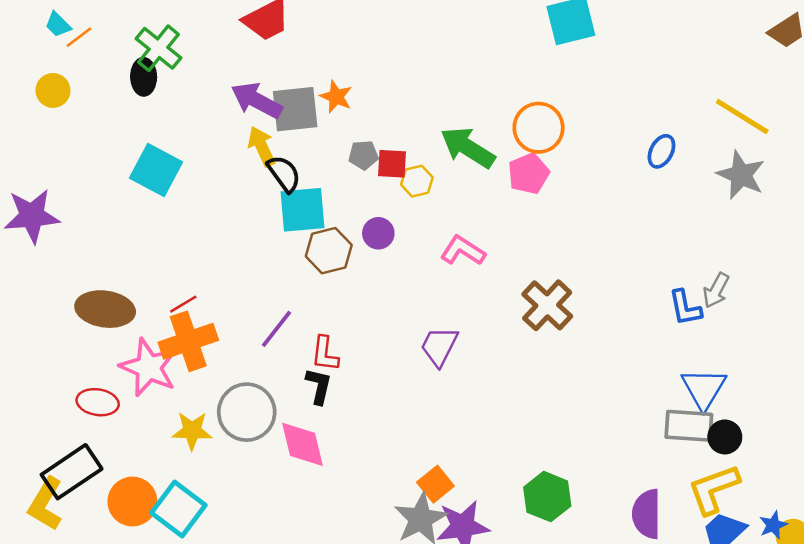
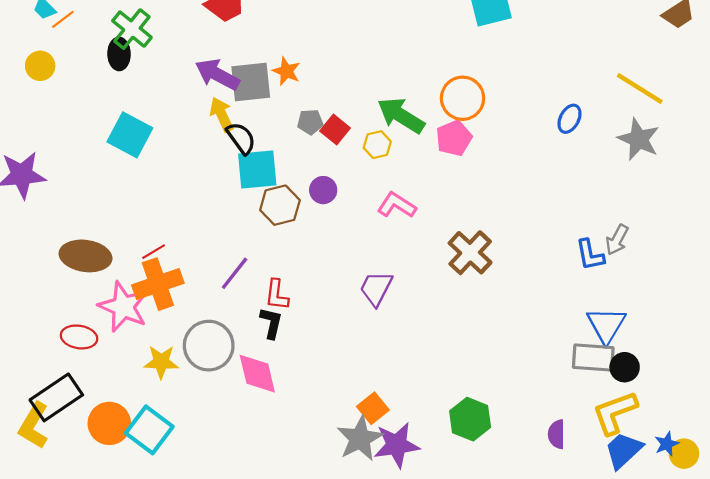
red square: (392, 164) -> (335, 130), turned 36
yellow hexagon: (417, 181) -> (377, 145), moved
purple semicircle: (647, 514) -> (557, 434), size x0.7

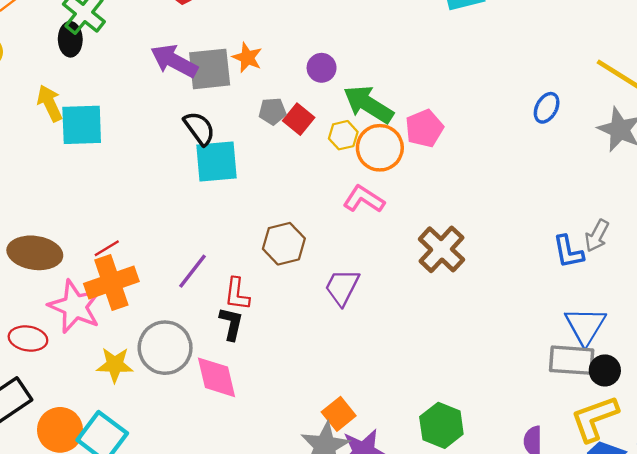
orange circle: (463, 98) -> (380, 148), moved
yellow arrow: (222, 114) -> (50, 103), moved
cyan square: (130, 135) -> (82, 125), turned -30
purple circle: (323, 190) -> (322, 68), moved
brown hexagon: (280, 205) -> (284, 244), moved

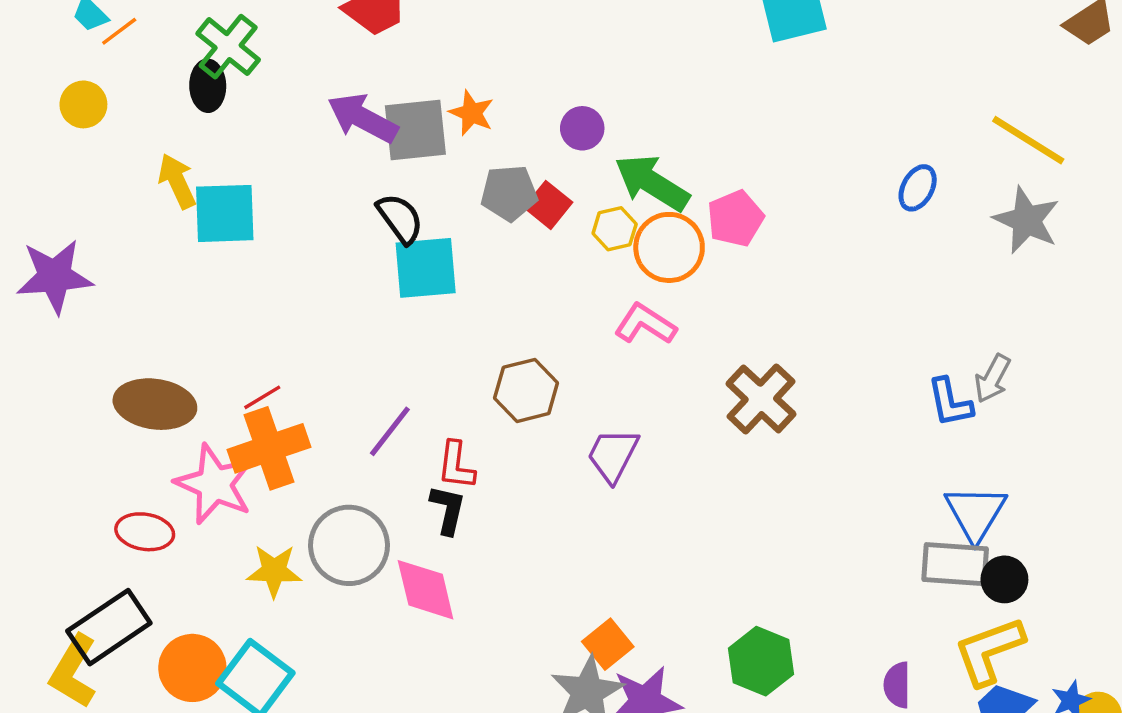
gray pentagon: (272, 111) -> (509, 193), size x1.4

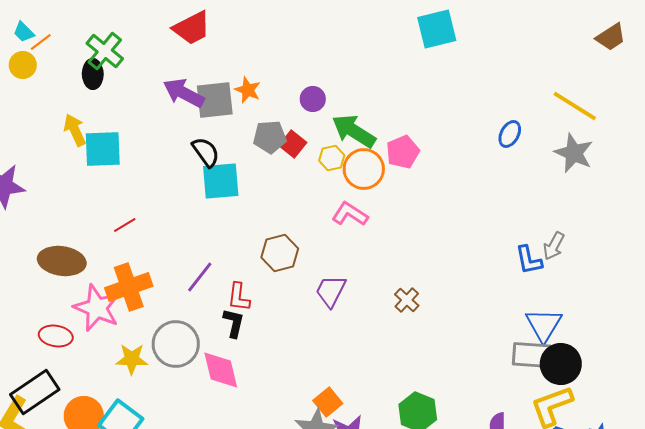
yellow circle: (83, 104) -> (23, 65), moved
red line: (262, 397) -> (125, 225), moved
brown cross: (761, 399) -> (407, 300), moved, size x0.6
black circle: (1004, 579) -> (561, 364), size x1.5

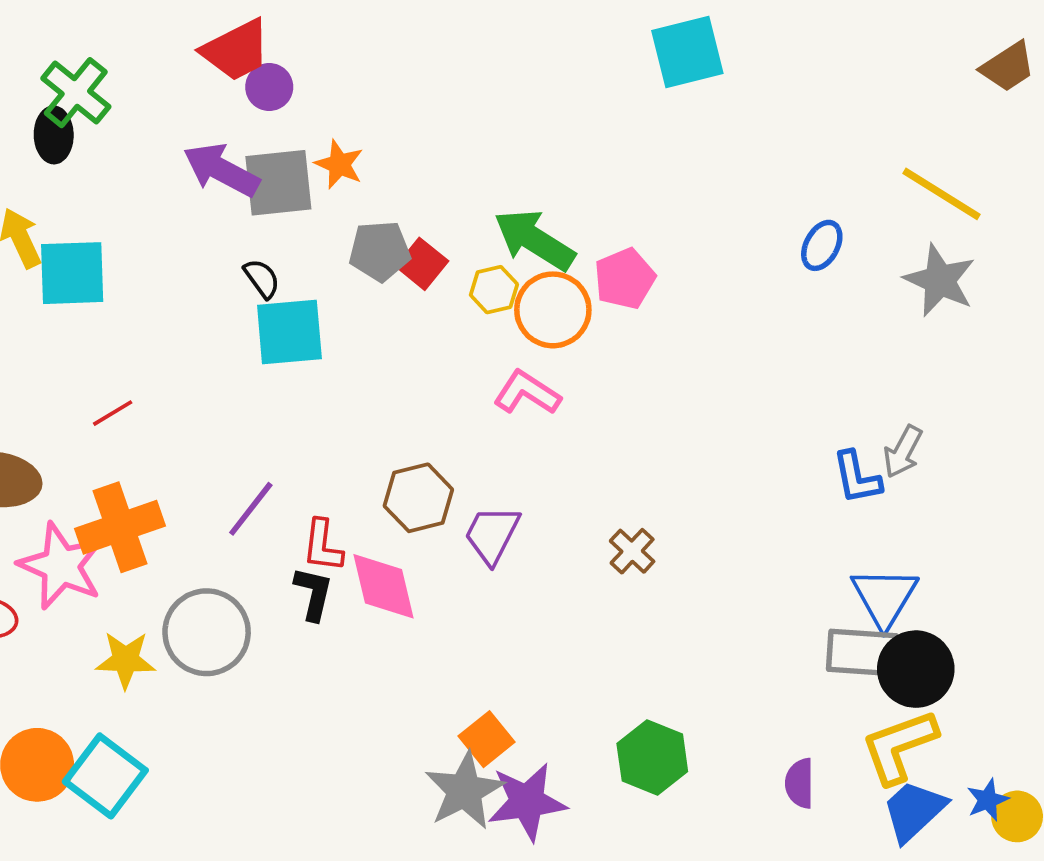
purple circle: (313, 99) -> (269, 87), moved
black semicircle: (206, 152) -> (262, 279), size x0.7
brown hexagon: (280, 253) -> (418, 498), moved
pink diamond: (221, 370) -> (383, 586), moved

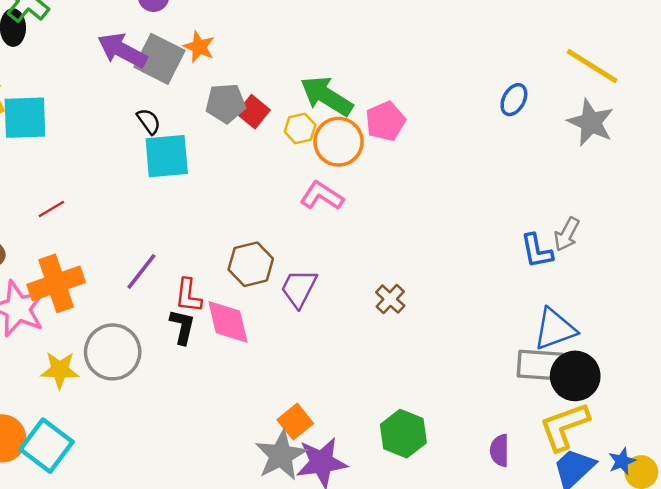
gray square: (278, 183) -> (159, 59), turned 33
blue triangle: (884, 597) -> (555, 329), turned 39

